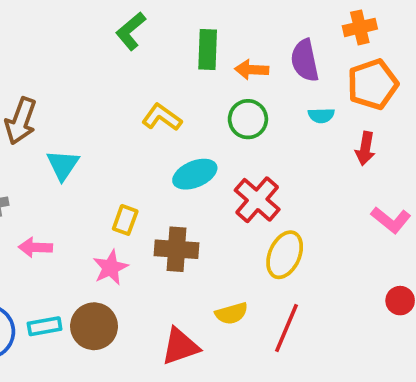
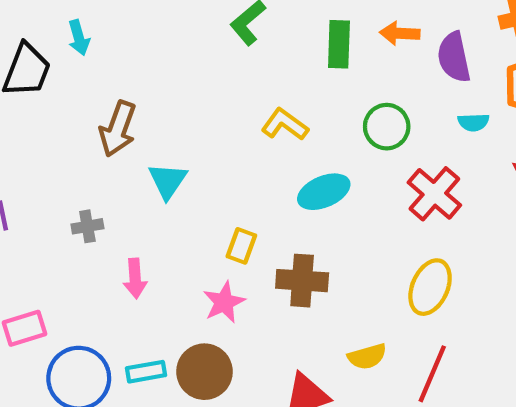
orange arrow: (252, 70) -> (400, 33), moved
red cross: (257, 200) -> (434, 194), moved
pink arrow: (35, 247) -> (135, 278), turned -96

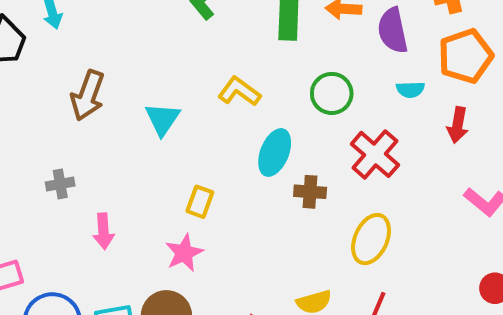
cyan triangle: (168, 181) -> (162, 119), moved
cyan ellipse: (324, 192) -> (275, 152), turned -45
brown cross: (302, 281) -> (310, 192), moved, size x0.7

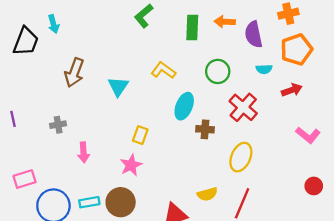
red arrow: (458, 125) -> (292, 90), turned -120

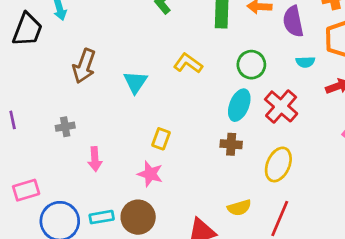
cyan ellipse: (184, 106) -> (239, 105), moved
brown cross: (205, 129) -> (231, 144), moved
pink star: (131, 165) -> (150, 174), turned -30

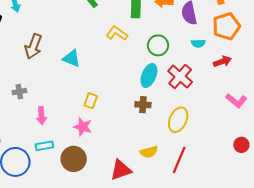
yellow L-shape: (188, 63) -> (117, 33), moved
cyan triangle: (135, 82) -> (72, 58), turned -42
cyan rectangle: (102, 217) -> (44, 146), moved

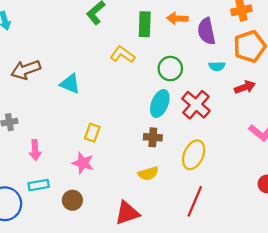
brown arrow: (33, 46) -> (26, 70), turned 50
yellow semicircle: (149, 152) -> (148, 173), moved
brown circle: (74, 159) -> (72, 200), size x0.7

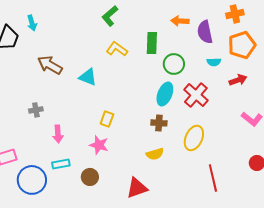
green rectangle: (145, 24) -> (152, 43), moved
yellow L-shape: (123, 55) -> (117, 49), moved
brown arrow: (26, 70) -> (50, 65), turned 50
red line: (195, 201) -> (213, 178), moved, turned -36

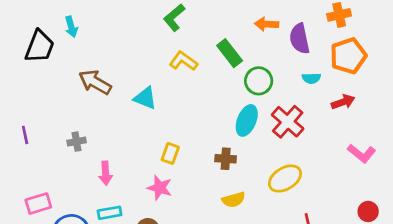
green rectangle: (152, 43) -> (230, 53), turned -40
brown cross: (159, 123) -> (226, 159), moved
yellow ellipse: (194, 138) -> (285, 179), turned 35

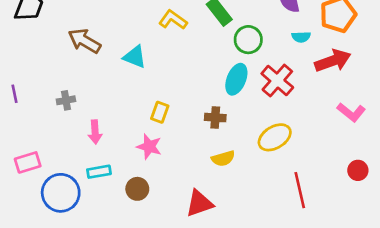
red arrow: (343, 102) -> (333, 61), size x1.5

